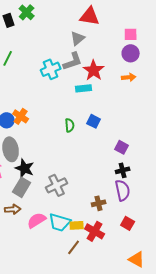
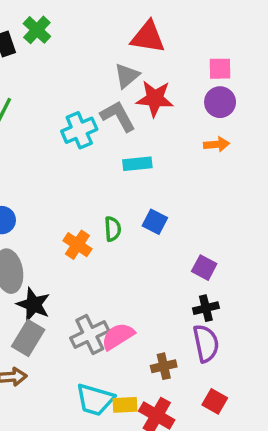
gray L-shape: (73, 61) -> (118, 116), turned -100
red star: (94, 70) -> (155, 99), moved, turned -30
orange cross: (21, 116) -> (77, 245), moved
pink semicircle: (37, 220) -> (118, 336), moved

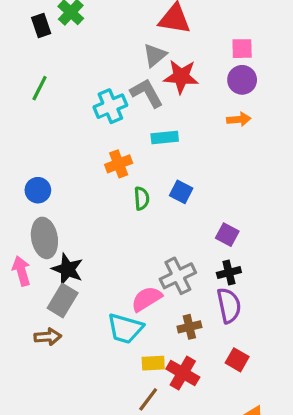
orange cross: (77, 245) -> (119, 164), moved, turned 35
gray cross: (90, 334) -> (178, 276), moved
cyan trapezoid: (95, 400) -> (125, 329), moved

